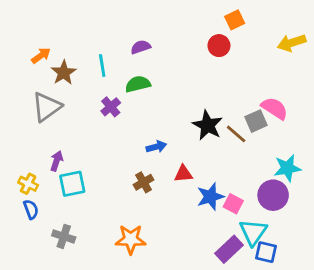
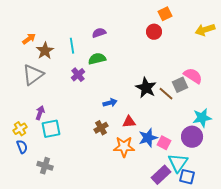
yellow cross: (28, 184) -> (20, 129), turned 32
orange star: (131, 239) -> (124, 147), moved

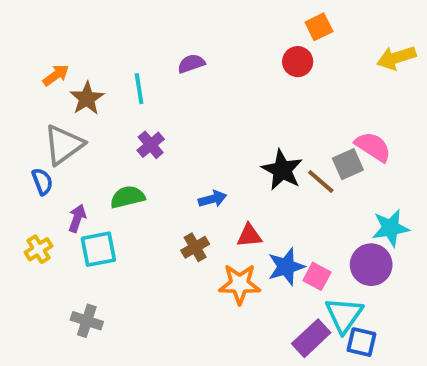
green semicircle: (97, 59) -> (127, 197), moved
blue semicircle: (22, 147) -> (42, 182), moved

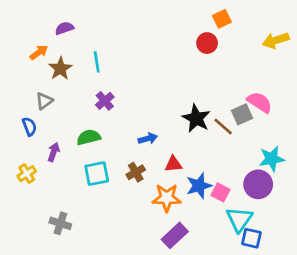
purple semicircle: (191, 64) -> (64, 28), moved
gray triangle: (64, 145) -> (44, 101), size x0.6
cyan square: (98, 249) -> (97, 174), moved
purple rectangle: (311, 338) -> (175, 235), moved

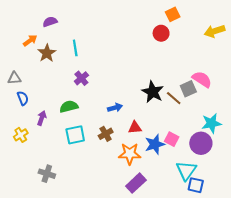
gray triangle: (44, 101) -> (14, 78), moved, turned 32
pink square: (220, 192) -> (172, 139), moved

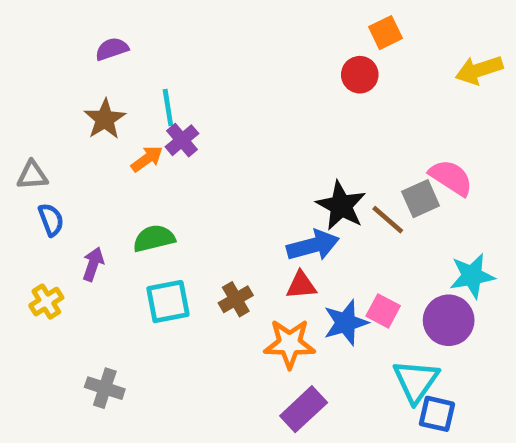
orange arrow: (30, 41) -> (147, 159), moved
purple cross: (81, 78) -> (182, 140), moved
blue arrow: (115, 108) -> (313, 245), moved, size x1.5

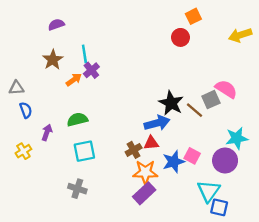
brown cross: (236, 299) -> (134, 150), moved
gray cross: (105, 388) -> (77, 189), moved
purple rectangle: (304, 409) -> (144, 193), moved

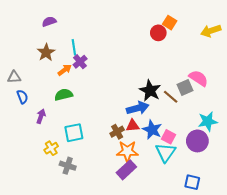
orange square: (193, 16) -> (170, 23), moved, turned -32
green semicircle: (77, 119) -> (64, 95), moved
yellow cross: (23, 151) -> (51, 148), moved
blue star: (173, 162) -> (152, 130), moved, turned -30
cyan triangle: (209, 191) -> (165, 152), moved

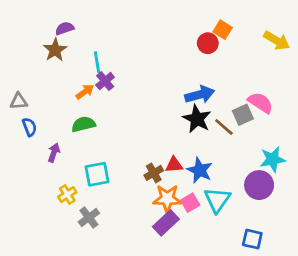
yellow arrow: (211, 31) -> (277, 41), turned -132
brown star: (46, 52) -> (55, 50), moved
blue arrow: (138, 108) -> (200, 95), moved
pink square: (169, 137) -> (190, 203), moved, turned 32
gray cross: (68, 166) -> (89, 217), turned 35

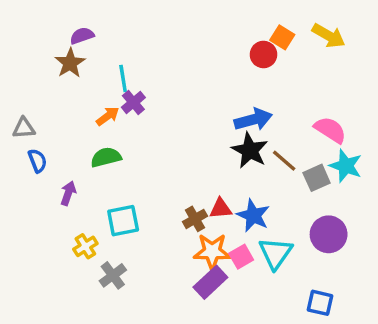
yellow arrow: (277, 41) -> (329, 36), moved
gray square: (243, 115) -> (317, 178), moved
cyan star: (273, 159) -> (346, 166), moved, turned 30

